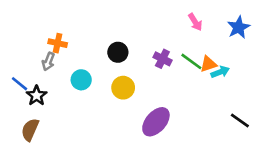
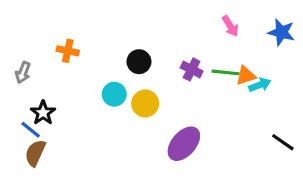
blue star: (239, 27) -> (281, 32), turned -30
gray arrow: (48, 61) -> (23, 72), moved
green line: (191, 61) -> (226, 72), turned -30
cyan circle: (81, 80) -> (114, 94), moved
blue line: (20, 84) -> (31, 130), moved

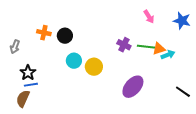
black circle: (139, 62) -> (65, 36), moved
blue line: (31, 130) -> (31, 85), moved, turned -48
purple ellipse: (184, 144) -> (133, 87), moved

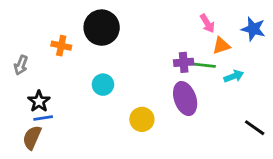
black circle: (65, 36) -> (102, 28), moved, size x1.6
purple cross: (124, 45) -> (184, 62), moved, turned -32
orange triangle: (159, 49) -> (221, 46), moved
yellow circle: (94, 67) -> (142, 119), moved
purple ellipse: (133, 87) -> (185, 99), moved, turned -60

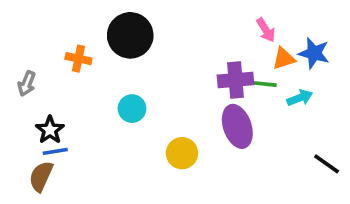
blue star: (253, 29) -> (314, 53), moved
purple cross: (184, 62) -> (236, 80), size x1.4

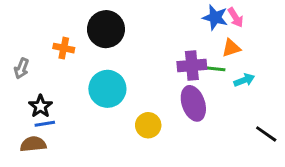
pink arrow: (266, 30) -> (236, 17), moved
blue star: (314, 53) -> (215, 17), moved
cyan circle: (132, 109) -> (107, 89), size x1.6
brown semicircle: (41, 176) -> (33, 144), turned 60

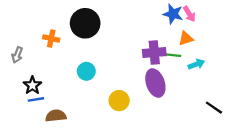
cyan circle: (107, 89) -> (86, 71), size x0.6
brown semicircle: (33, 144) -> (56, 116), moved

